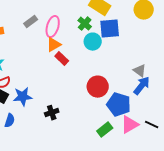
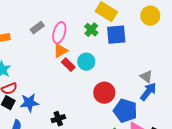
cyan circle: (93, 42) -> (86, 62), moved

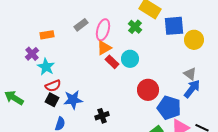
yellow circle: (150, 16) -> (194, 40), moved
blue square: (116, 35) -> (174, 26), moved

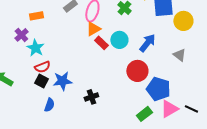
blue arrow: (192, 89) -> (147, 43), moved

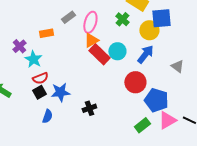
orange rectangle: (36, 16) -> (46, 33), moved
yellow circle: (183, 21) -> (149, 30), moved
red rectangle: (101, 43) -> (99, 54), size x1.5
black square: (41, 81) -> (39, 92), turned 32

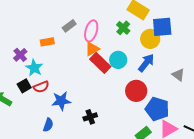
black square: (39, 92) -> (24, 86), moved

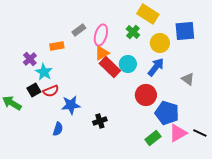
blue square: (162, 27) -> (185, 31), moved

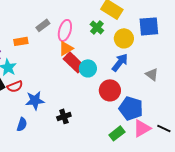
cyan circle: (128, 64) -> (88, 68), moved

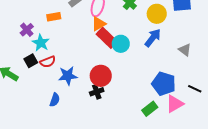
red circle: (110, 90) -> (101, 76), moved
black line: (164, 128) -> (195, 89), moved

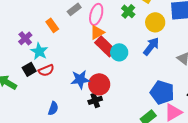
orange rectangle: (54, 17) -> (52, 25), turned 64
blue star: (68, 76) -> (80, 79), moved

